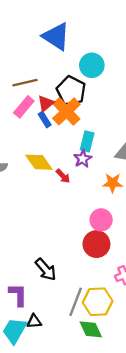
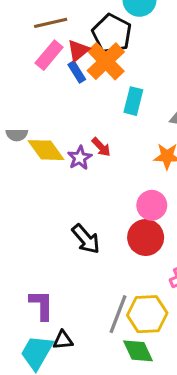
purple star: (83, 159) -> (80, 158), moved
yellow diamond: (39, 162) -> (46, 150), moved
black arrow: (46, 269) -> (86, 239), moved

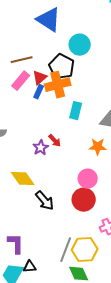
orange cross: (106, 61) -> (58, 85), turned 30
blue rectangle: (77, 72) -> (39, 92), turned 56
yellow diamond: (46, 150) -> (23, 179), moved

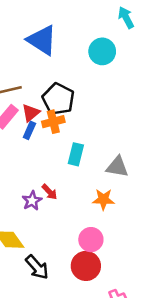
cyan circle: (80, 45) -> (102, 51), moved
orange cross: (58, 85) -> (53, 122), size x0.7

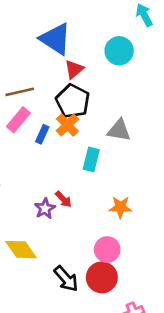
red triangle: (31, 113) -> (74, 69), moved
orange cross: (53, 122) -> (67, 125), turned -30
gray triangle: (117, 167) -> (119, 130), moved
black arrow: (37, 267) -> (66, 279), moved

